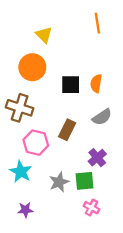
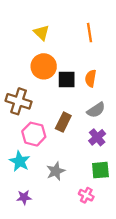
orange line: (97, 23) -> (89, 33), moved
orange circle: (32, 67) -> (44, 66), moved
purple cross: (97, 158) -> (97, 137), moved
green square: (85, 181) -> (100, 170), moved

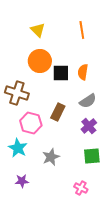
pink cross: (86, 195) -> (81, 188), moved

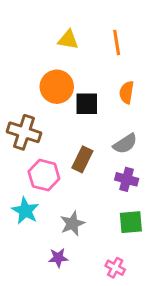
yellow triangle: (38, 30) -> (68, 40), moved, turned -35
orange semicircle: (83, 72) -> (127, 92), moved
purple cross: (89, 126) -> (127, 179), turned -35
purple star: (22, 181) -> (58, 258), moved

